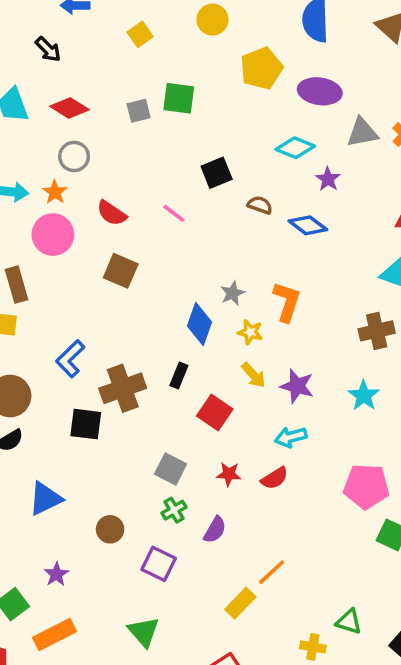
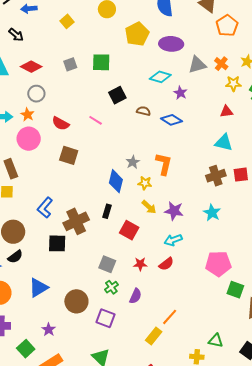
green square: (179, 98) -> (101, 62), moved
brown circle: (110, 529) -> (76, 301), size x1.5

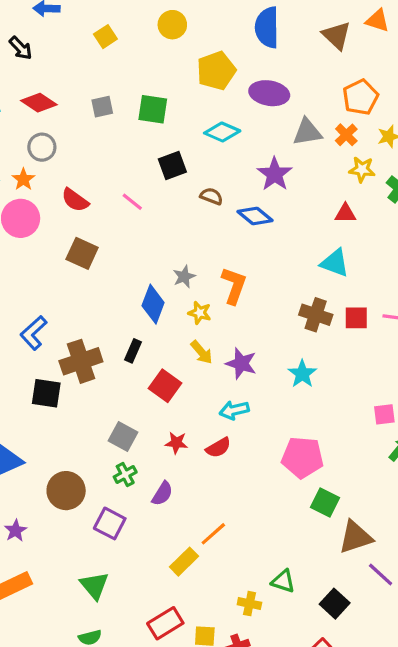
orange pentagon: (227, 26) -> (360, 97), moved
cyan diamond: (160, 77) -> (222, 132), moved
purple star: (180, 93) -> (275, 174), size x1.5
brown cross: (216, 176) -> (316, 315), turned 30

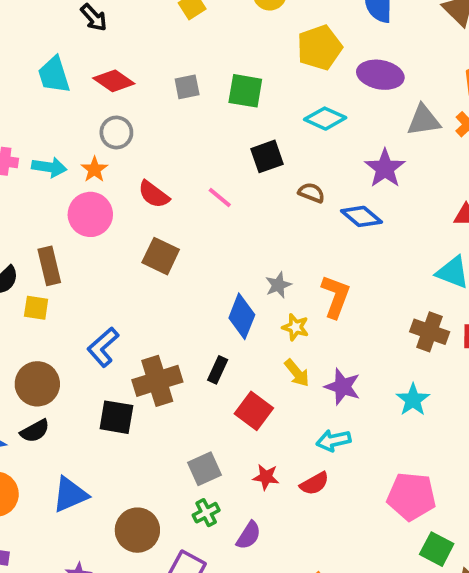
gray square: (123, 437) -> (204, 469), turned 36

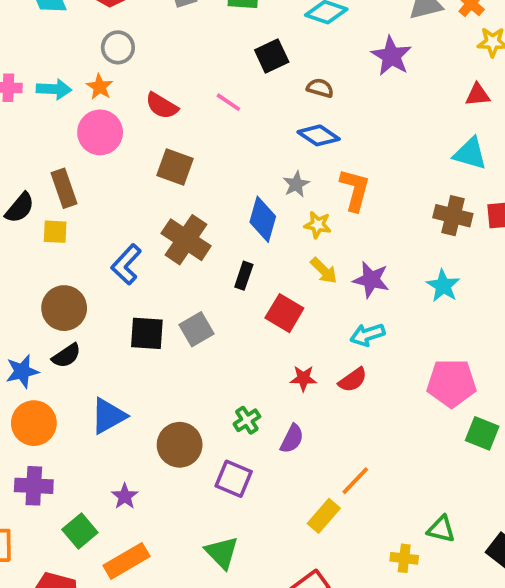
blue diamond: (361, 216) -> (319, 135), moved
brown cross: (157, 381) -> (186, 240), moved, turned -33
gray square: (204, 469) -> (197, 329), moved

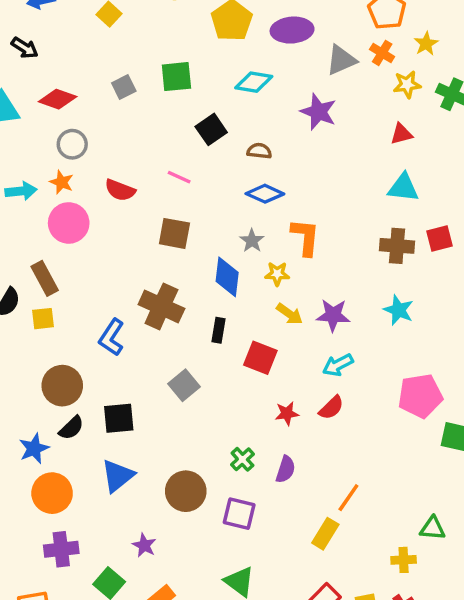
brown square: (175, 167) -> (174, 233), moved
black square: (147, 333) -> (119, 418), moved

